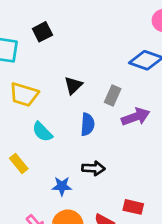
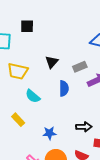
black square: (42, 32) -> (27, 26), turned 32
gray rectangle: (113, 95) -> (80, 67), turned 48
black arrow: (93, 168) -> (84, 127), moved

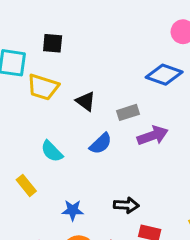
black triangle: (52, 62) -> (86, 101), turned -40
yellow trapezoid: (18, 71) -> (43, 87), moved
blue semicircle: (64, 88) -> (101, 144), turned 42

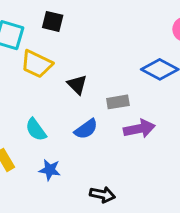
blue star: (73, 210) -> (50, 170), moved

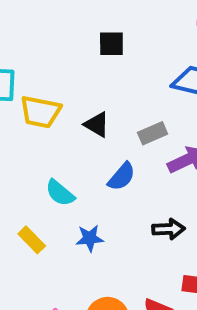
black square: (53, 21) -> (111, 44), moved
black arrow: (103, 195) -> (169, 229), moved

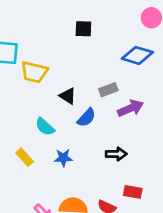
black triangle: (97, 124) -> (68, 96), moved

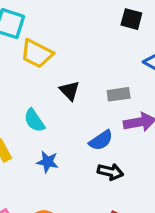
black square: (83, 29) -> (131, 19), moved
blue semicircle: (86, 118) -> (101, 140), moved

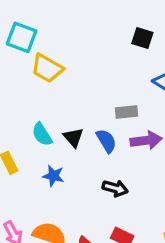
black triangle: (69, 91) -> (73, 137), moved
blue semicircle: (101, 140) -> (106, 141), moved, turned -90

